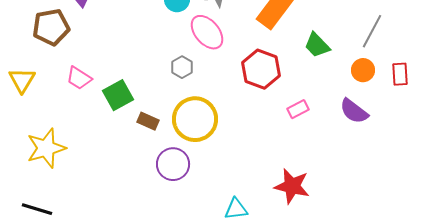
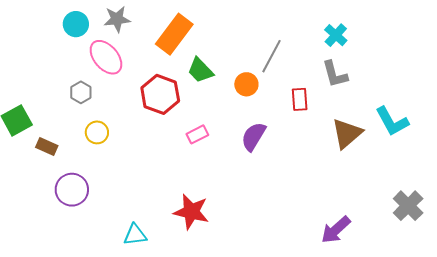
green trapezoid: (317, 45) -> (200, 70), moved
orange circle: (363, 70) -> (246, 84), moved
purple semicircle: (354, 111) -> (253, 136), turned 84
yellow circle: (195, 119) -> (97, 132), moved, size x0.5

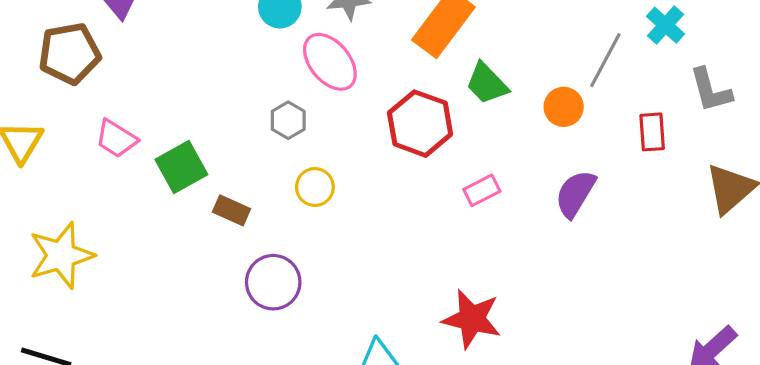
cyan cross: (336, 35) -> (665, 25), moved

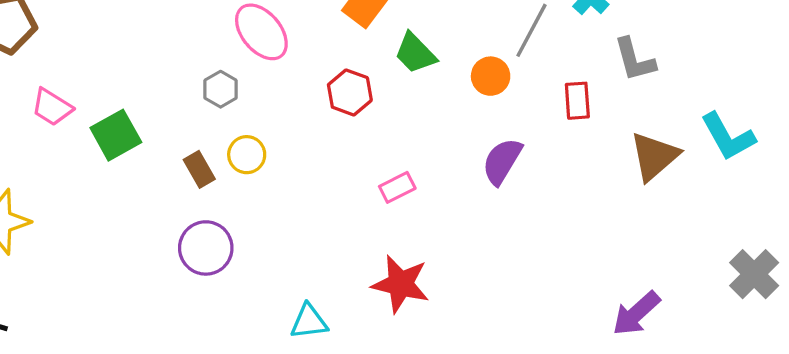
red hexagon: (420, 124) -> (350, 92), size x0.7
pink rectangle: (482, 190) -> (397, 187), moved
brown rectangle: (231, 210) -> (199, 169), moved, turned 36

